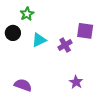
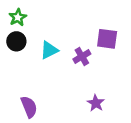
green star: (27, 14) -> (18, 17), moved
purple semicircle: (23, 85) -> (29, 107), turned 48

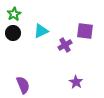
cyan triangle: (49, 50) -> (41, 31), moved

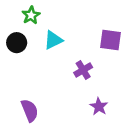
green star: (14, 14) -> (31, 15), moved
purple cross: (65, 45) -> (83, 70), moved

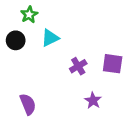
purple square: (111, 40) -> (113, 64), moved

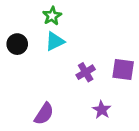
green star: (29, 15) -> (52, 16), moved
purple semicircle: (28, 104) -> (44, 114), moved, turned 55

